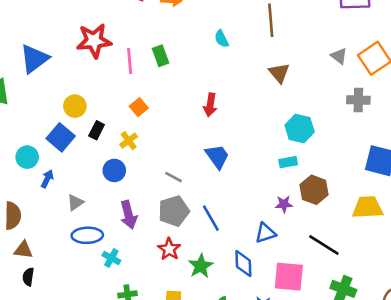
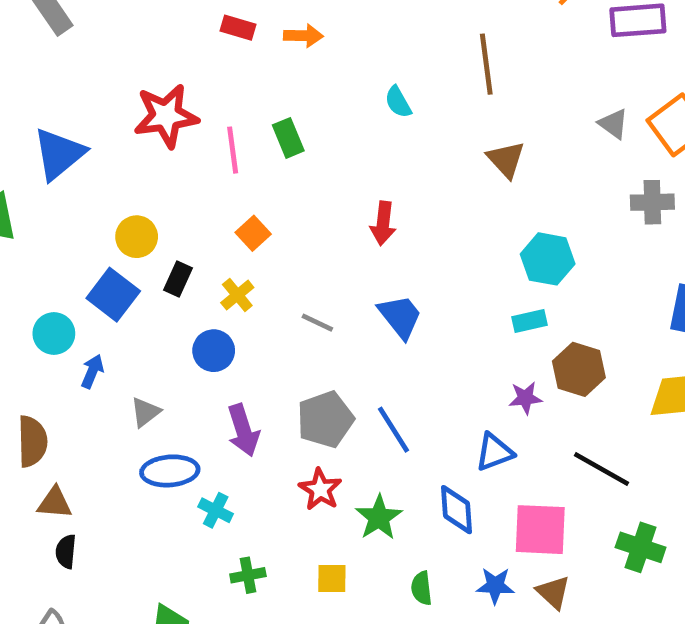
gray line: (173, 177) -> (317, 323), moved

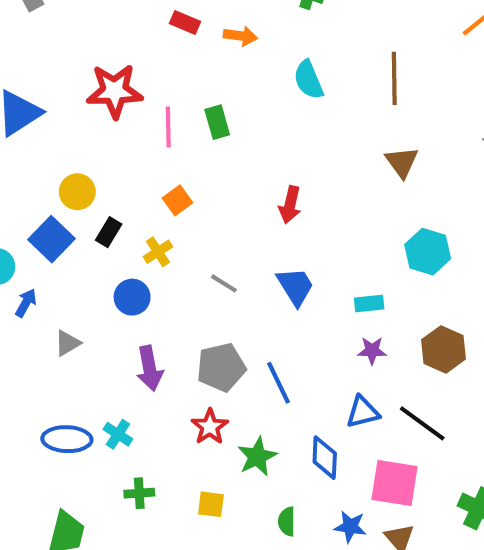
cyan semicircle: (398, 102) -> (308, 80), moved, size x1.4
cyan rectangle: (530, 321) -> (369, 304), moved
purple star: (525, 398) -> (372, 351), moved
black line: (602, 469) -> (422, 423), moved
blue ellipse: (170, 471) -> (67, 439), moved

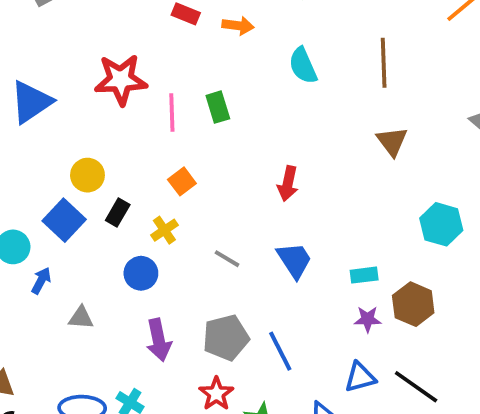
cyan hexagon: (428, 252) -> (441, 224), moved
gray triangle: (67, 343) -> (81, 318), turned 36
brown hexagon: (443, 349) -> (413, 304), moved

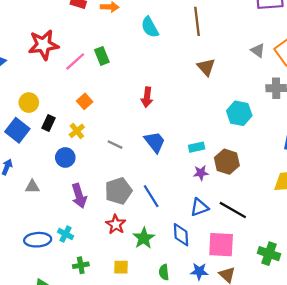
pink line: (172, 113) -> (75, 61), turned 55

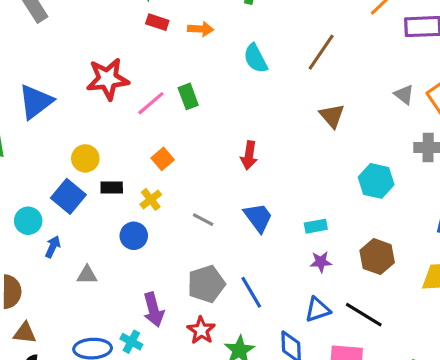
brown line: (197, 21) -> (321, 52), turned 40
black rectangle: (48, 123) -> (112, 187), turned 63
brown hexagon: (227, 162) -> (377, 257), moved
purple arrow: (79, 196) -> (153, 310), moved

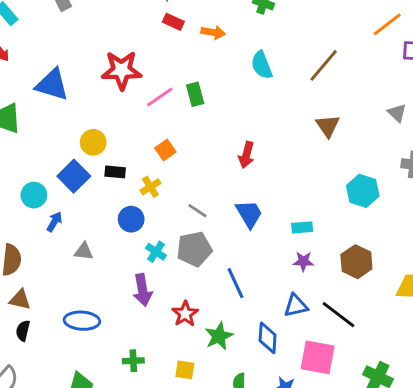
blue triangle: (36, 102) -> (52, 85), turned 48
gray pentagon: (206, 284) -> (194, 249), moved
cyan cross: (131, 342) -> (156, 252), moved

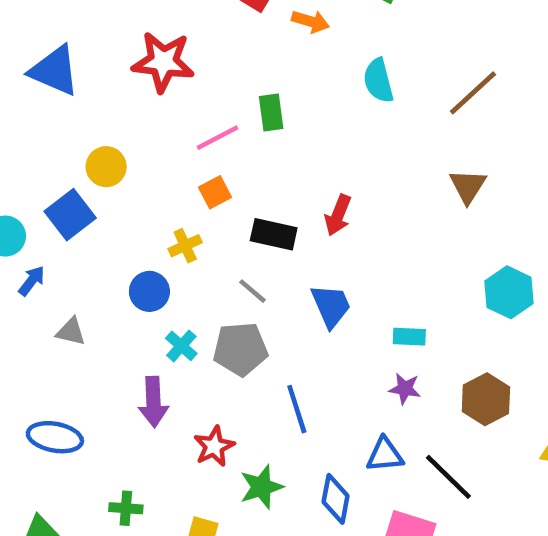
pink line: (160, 97) -> (218, 138), moved
black rectangle: (115, 172) -> (274, 234), moved, size x1.4

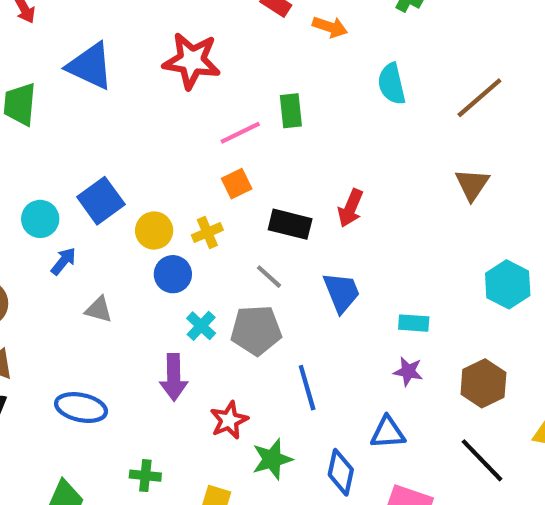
yellow circle: (106, 167) -> (154, 231), moved
black line: (448, 477) -> (482, 460), moved

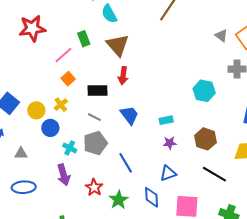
cyan semicircle: (392, 84) -> (109, 14), moved
brown triangle: (472, 184) -> (118, 45), moved, size x1.4
blue ellipse: (81, 408) -> (24, 187), moved

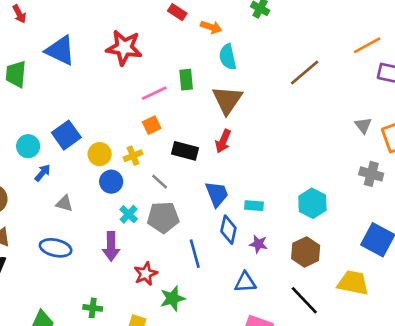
cyan hexagon: (204, 91) -> (312, 203), moved
gray line: (94, 117) -> (160, 182), moved
cyan rectangle: (166, 120) -> (254, 206), moved
blue diamond: (152, 197) -> (228, 230), moved

